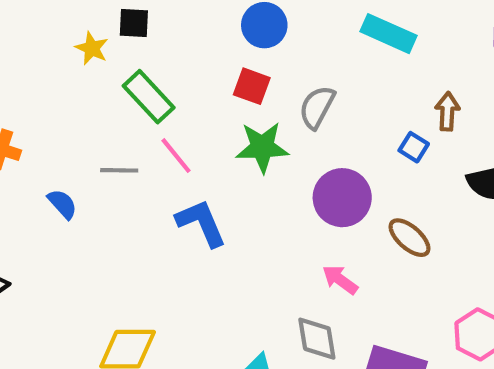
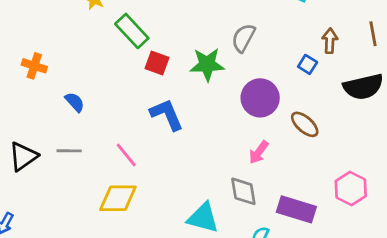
red square: (252, 86) -> (157, 63), moved
pink line: (176, 156) -> (126, 155), moved
gray line: (119, 170) -> (69, 151), moved
pink arrow: (340, 280) -> (259, 152), turned -90

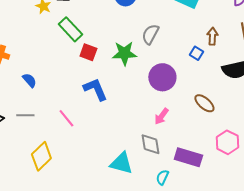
brown ellipse: (305, 124) -> (204, 103), moved
yellow diamond: (118, 198) -> (41, 156), moved, turned -44

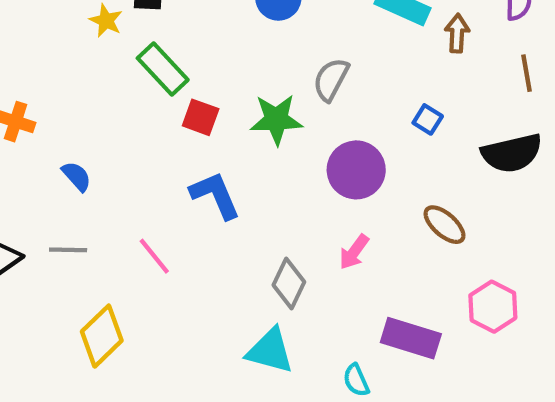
brown arrow: (212, 36) -> (457, 33), moved
gray diamond: (150, 144) -> (289, 283), moved, turned 35
cyan semicircle: (162, 177) -> (356, 380), turned -49

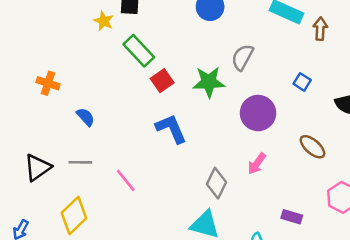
red square: (201, 117) -> (162, 81), turned 35
pink line: (154, 256) -> (126, 180), moved
yellow diamond: (102, 336) -> (74, 215), moved
purple rectangle: (411, 338) -> (292, 217), size x0.6

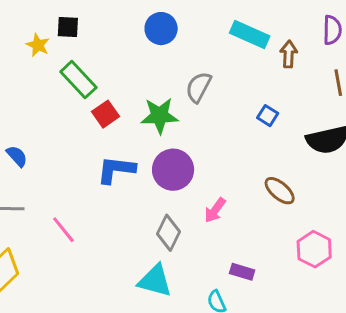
purple circle: (258, 113) -> (173, 170), moved
blue L-shape: (171, 129) -> (116, 170), turned -60
purple rectangle: (292, 217) -> (242, 272), moved

